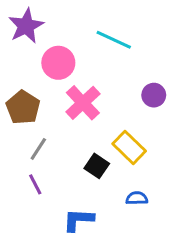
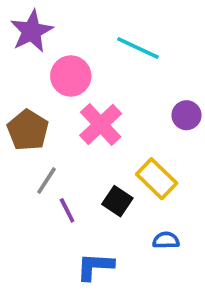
purple line: (35, 184) -> (67, 210), moved

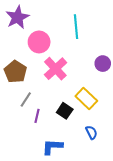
cyan line: (138, 48) -> (76, 27), turned 60
purple line: (67, 210) -> (37, 116), turned 40
blue semicircle: (166, 240) -> (91, 132), turned 64

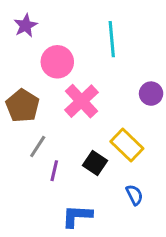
purple star: (17, 17) -> (26, 26), size x0.7

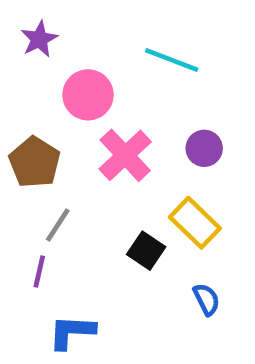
cyan line: (112, 39) -> (172, 60), turned -64
purple circle: (151, 94) -> (204, 148), moved
purple line: (54, 171) -> (39, 271), moved
blue L-shape: (77, 216) -> (72, 332), moved

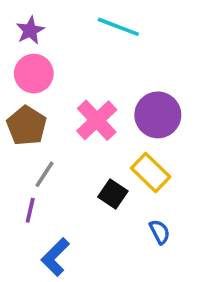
cyan line: (172, 60) -> (118, 27), moved
pink circle: (88, 95) -> (34, 74), moved
purple circle: (204, 148) -> (158, 115), size x1.6
blue L-shape: (72, 332) -> (55, 257), turned -48

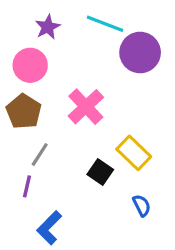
purple star: (30, 30) -> (48, 27), moved
purple circle: (158, 115) -> (140, 53), moved

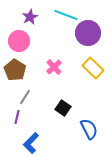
pink cross: (86, 107) -> (54, 67), size x0.7
yellow rectangle: (134, 153) -> (93, 68), moved
blue semicircle: (142, 205) -> (89, 129), size x1.5

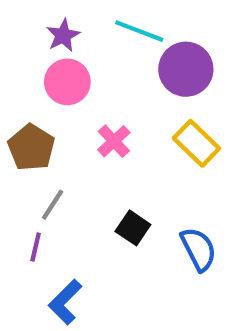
pink circle: (19, 41) -> (67, 82), moved
blue semicircle: (89, 129) -> (199, 249), moved

